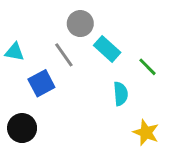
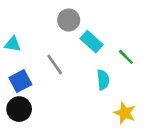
gray line: (64, 55) -> (55, 65), moved
blue square: (41, 83) -> (20, 81), moved

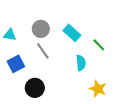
gray circle: (69, 20) -> (41, 29), moved
black circle: (19, 109) -> (35, 88), moved

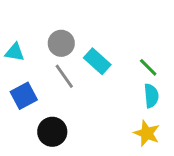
cyan rectangle: (72, 33) -> (97, 61), moved
cyan semicircle: (81, 63) -> (151, 96), moved

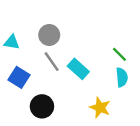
cyan rectangle: (97, 61) -> (78, 69), moved
blue square: (24, 96) -> (19, 77), turned -30
yellow star: (147, 133) -> (100, 108), moved

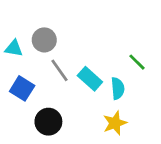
gray circle: (49, 35) -> (44, 40), moved
cyan semicircle: (122, 77) -> (118, 88), moved
yellow star: (100, 108) -> (115, 123), turned 30

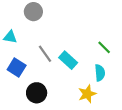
gray circle: (44, 40) -> (33, 12), moved
cyan semicircle: (118, 88) -> (100, 73), moved

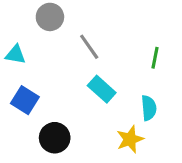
green line: (104, 47) -> (155, 58), moved, turned 56
gray line: (45, 54) -> (89, 47), moved

